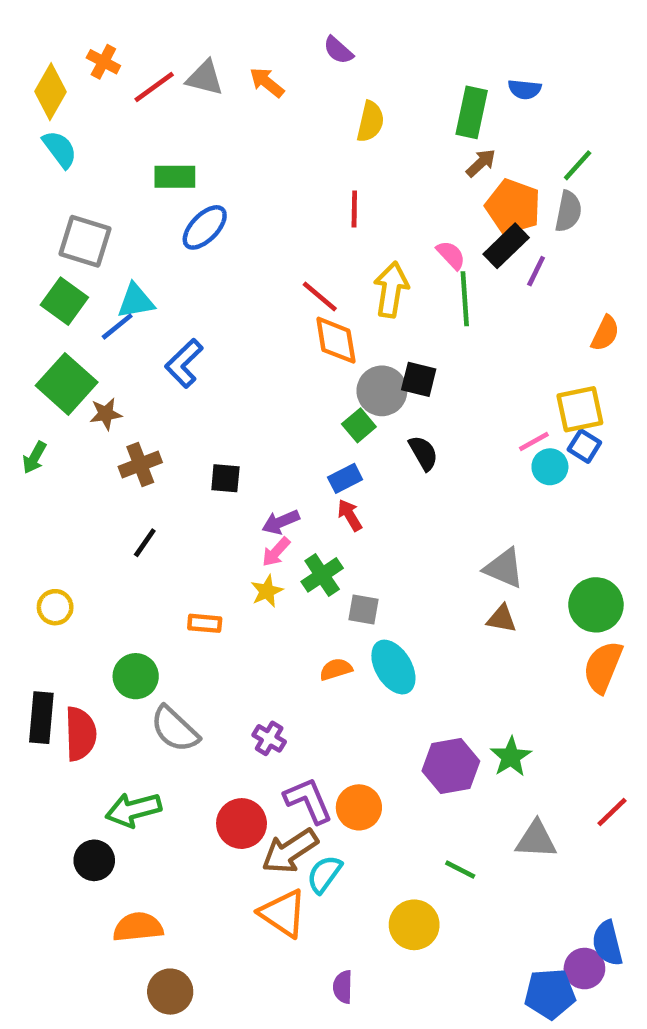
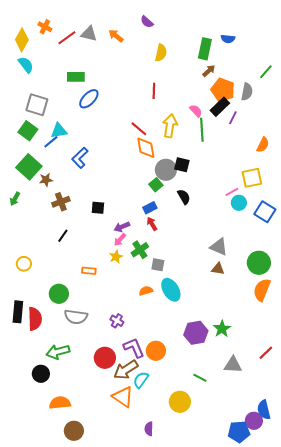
green line: (578, 165) -> (266, 72), moved
blue square: (584, 446) -> (265, 212), moved, size x1.5
gray semicircle: (175, 729) -> (76, 317), turned -35

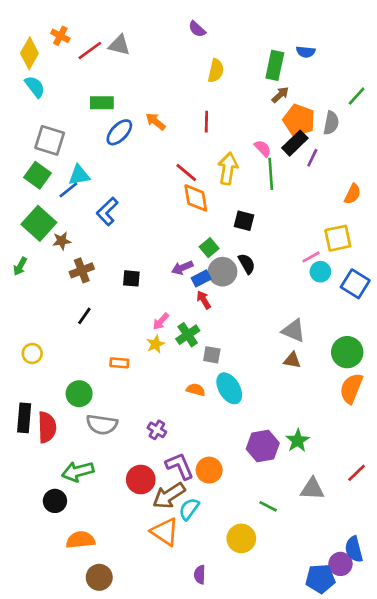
orange arrow: (116, 36) -> (155, 122), moved
gray circle: (166, 170) -> (223, 272), moved
purple arrow: (122, 227) -> (182, 268), moved
orange semicircle: (146, 291) -> (196, 390), turned 32

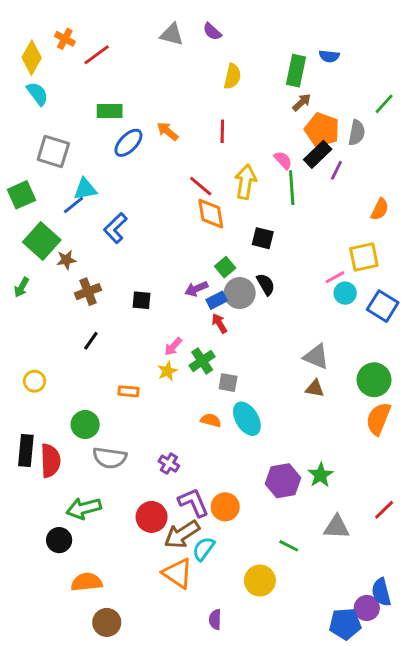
gray triangle: (119, 45) -> (172, 34), moved
green square: (38, 175) -> (22, 195), moved, turned 30

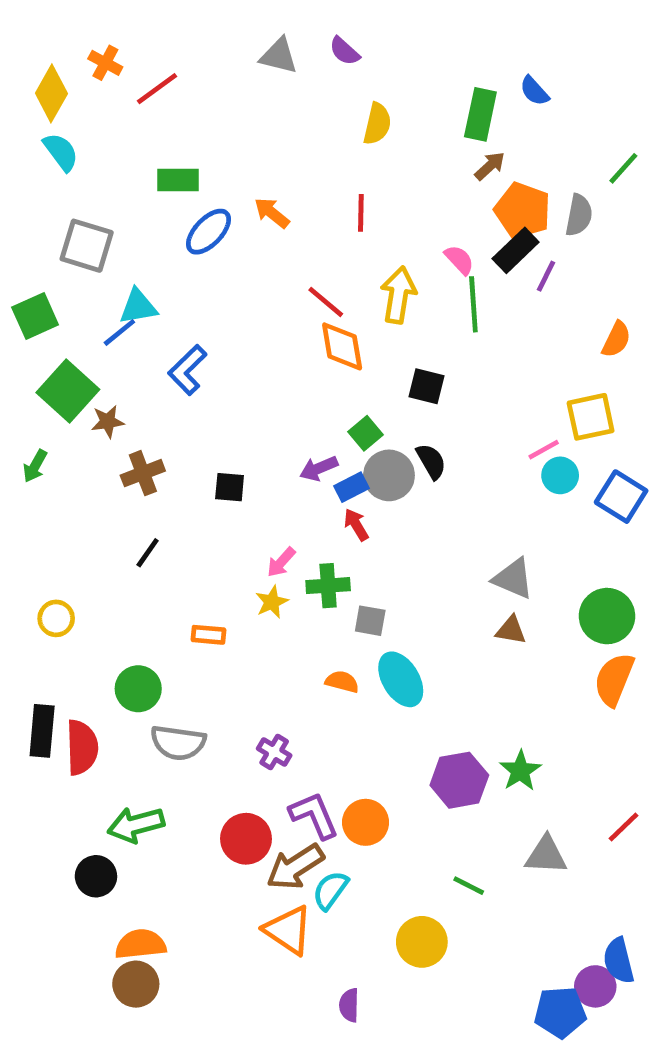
blue semicircle: (329, 56) -> (534, 91), turned 42
green cross: (202, 361) -> (328, 586), turned 30
brown circle: (107, 622) -> (136, 984), moved

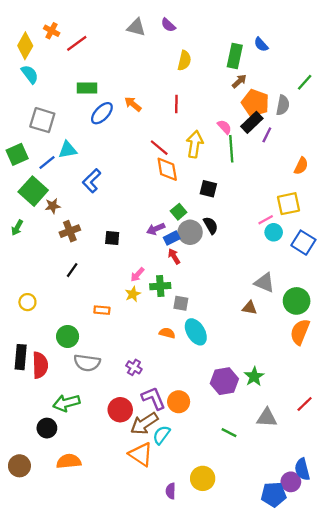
blue line: (119, 332) -> (47, 162), moved
gray triangle: (513, 579) -> (264, 283), moved
yellow circle: (422, 942) -> (203, 478), moved
brown circle: (136, 984) -> (19, 466), moved

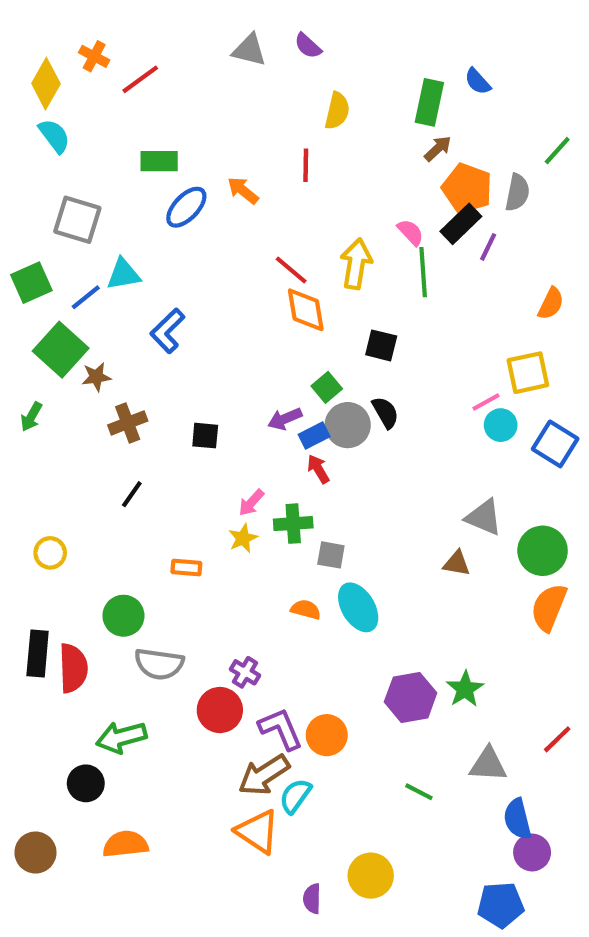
red line: (176, 104) -> (306, 165), moved
red circle: (120, 410) -> (220, 710), moved
blue semicircle: (302, 469) -> (517, 819), moved
purple circle: (291, 482) -> (532, 853), moved

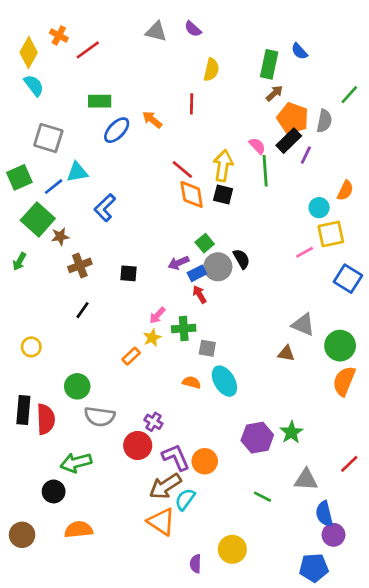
black square: (381, 345) -> (223, 194), moved
cyan circle: (501, 425) -> (319, 208), moved
orange rectangle: (186, 568) -> (131, 356), moved, turned -48

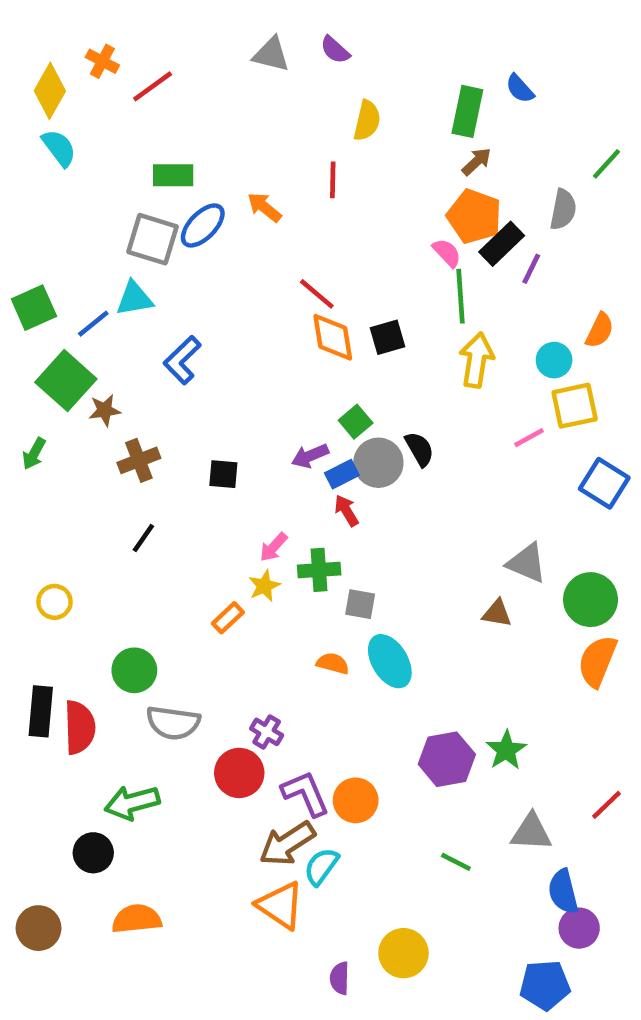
orange pentagon: (293, 118) -> (474, 216), moved
gray square: (48, 138) -> (153, 239), moved
yellow arrow: (223, 166) -> (476, 360), moved
black square: (223, 194) -> (388, 337), turned -30

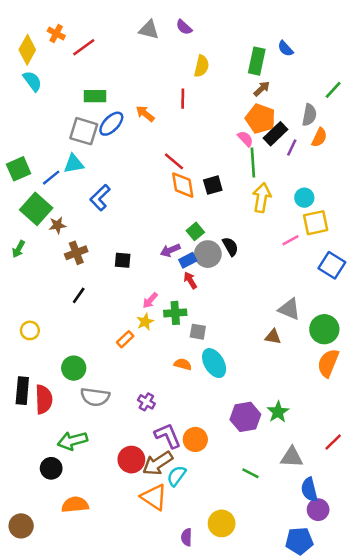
orange semicircle: (600, 330) -> (319, 137), moved
red circle: (239, 773) -> (131, 460), moved
brown circle: (39, 928) -> (21, 526), moved

